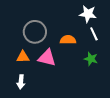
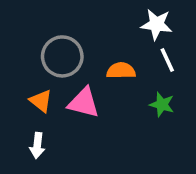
orange triangle: (23, 57) -> (41, 101), turned 40

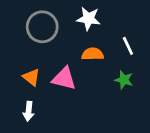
white star: (157, 24) -> (88, 19), moved
gray circle: (62, 56) -> (42, 27), moved

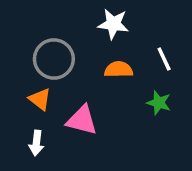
gray circle: (42, 27) -> (54, 59), moved
pink triangle: (64, 79) -> (82, 120), moved

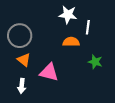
gray circle: (54, 59) -> (20, 36), moved
white line: (164, 59) -> (88, 27), moved, turned 32

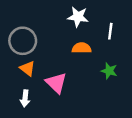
white line: (88, 27) -> (110, 31), moved
pink triangle: (49, 72) -> (56, 83), turned 30

